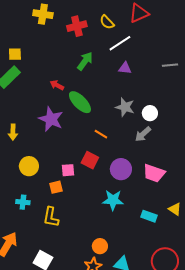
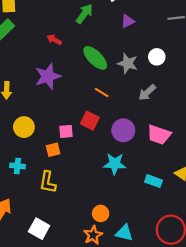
purple triangle: (125, 68) -> (128, 21), turned -32
green ellipse: (80, 102) -> (95, 58), moved
white circle: (150, 113) -> (157, 57), moved
purple star: (51, 119) -> (48, 76), turned 30

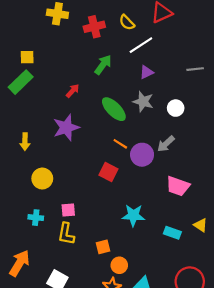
red arrow: (54, 40) -> (73, 91), turned 104
gray star: (128, 63) -> (143, 102), moved
purple circle: (123, 130) -> (142, 155), moved
pink square: (66, 131) -> (68, 210), moved
orange square: (53, 150) -> (103, 247), moved

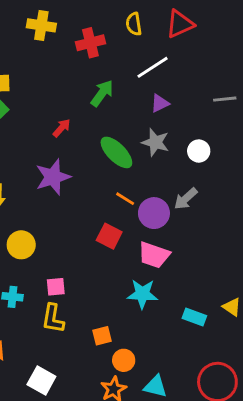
yellow semicircle: (127, 22) -> (134, 24), moved, turned 35
pink trapezoid: (178, 186) -> (154, 255), moved

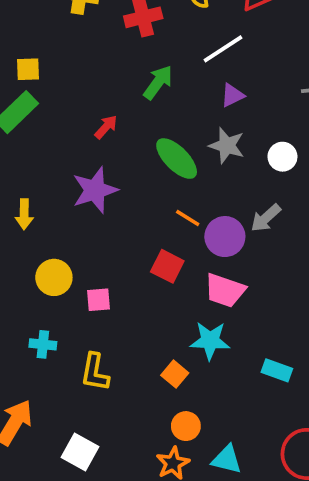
pink square: (56, 287) -> (99, 300), moved
orange square: (102, 336) -> (175, 374), moved, turned -36

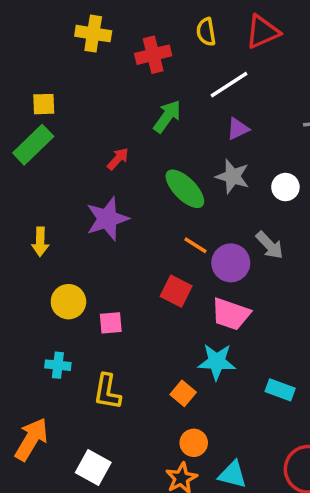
gray arrow: (266, 218) -> (270, 245), turned -92

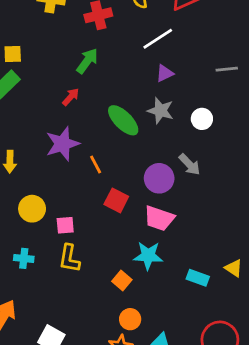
green arrow: (167, 116) -> (87, 61), moved
orange line: (195, 245) -> (96, 164), moved, turned 30
yellow L-shape: (107, 392) -> (69, 258), moved

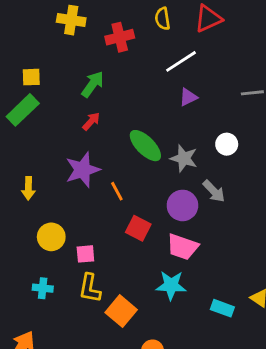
green arrow: (87, 61) -> (93, 84), moved
gray star: (160, 111) -> (184, 158), moved
orange square: (122, 281) -> (121, 311), moved, size x1.5

